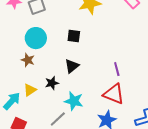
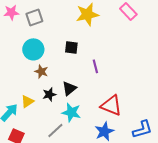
brown star: (28, 60) -> (41, 71), moved
black triangle: (72, 66) -> (69, 88), moved
purple line: (117, 69) -> (95, 66), moved

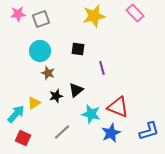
cyan star: (71, 112) -> (91, 114), moved

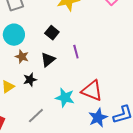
black square: (78, 49) -> (52, 33), turned 32
black triangle: (76, 90) -> (48, 60), moved
blue star: (111, 133) -> (98, 118), moved

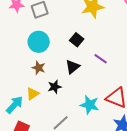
purple line: (76, 52) -> (101, 59), turned -40
brown star: (22, 57) -> (39, 68), moved

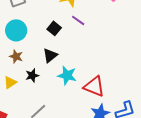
purple line: (101, 59) -> (78, 20), moved
cyan star: (90, 105) -> (67, 75), moved

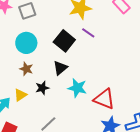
black square: (54, 28) -> (64, 41), size x1.5

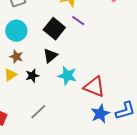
yellow triangle: (20, 95) -> (10, 75), moved

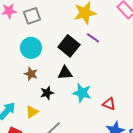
black triangle: (50, 56) -> (65, 73), turned 35
yellow triangle: (10, 75) -> (32, 112), moved
red triangle: (94, 87) -> (109, 104), size x0.6

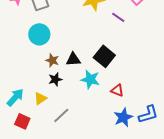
purple line: (93, 38) -> (118, 17), moved
black square: (69, 46) -> (104, 56), moved
brown star: (31, 74) -> (52, 60), moved

